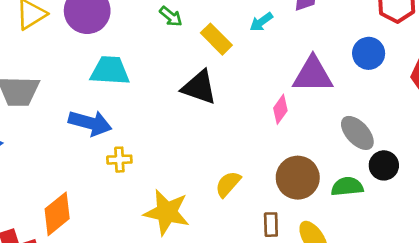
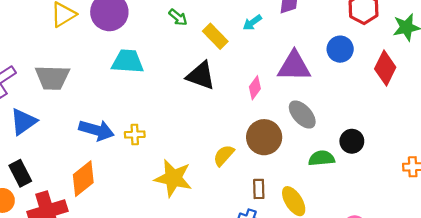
pink diamond: (280, 109) -> (255, 88), moved
blue arrow: (90, 123) -> (96, 130), moved
gray ellipse: (357, 133) -> (302, 115), moved
brown circle: (298, 178) -> (264, 137), moved

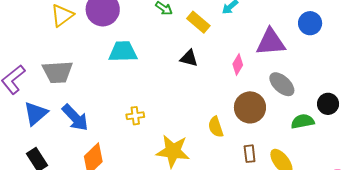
black triangle: (201, 76) -> (189, 58), size x0.7
blue arrow: (96, 130) -> (75, 118), moved, turned 36
yellow semicircle: (224, 155) -> (216, 127), turned -55

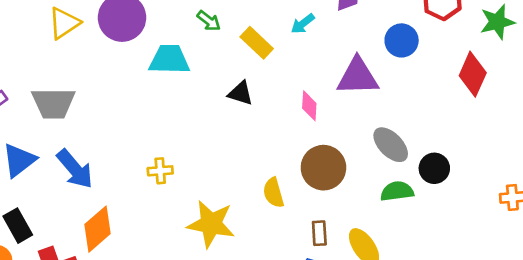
blue circle: (310, 23) -> (402, 40), moved
cyan trapezoid: (123, 52) -> (169, 60), moved
pink diamond: (238, 64) -> (309, 106), turned -30
gray ellipse: (282, 84) -> (391, 145), moved

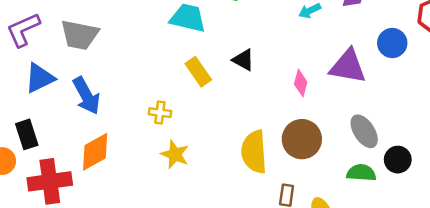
yellow rectangle: (257, 43) -> (198, 72), moved
yellow semicircle: (273, 193) -> (254, 152), size x1.6
yellow star: (211, 224) -> (175, 154), moved, size x0.7

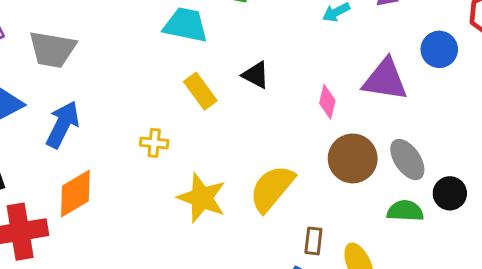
blue arrow: (86, 96) -> (63, 124), turned -123
brown circle: (302, 139) -> (353, 158), moved
yellow semicircle: (254, 152) -> (272, 188), turned 45
yellow star: (175, 154) -> (202, 198), moved, size x1.4

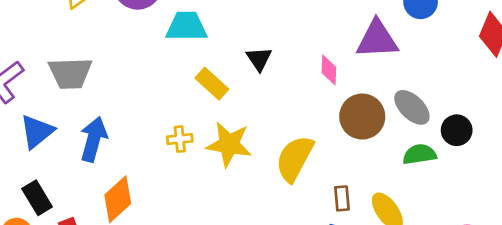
black triangle: (256, 75) -> (259, 59), turned 40
yellow star: (202, 198) -> (229, 144), moved

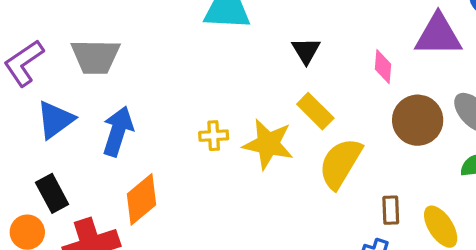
yellow rectangle: (212, 84) -> (315, 111), moved

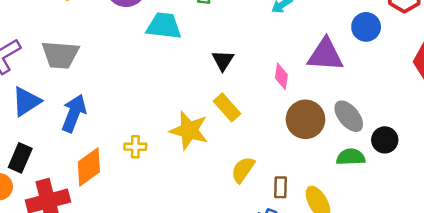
yellow cross: (214, 136) -> (135, 147), moved
yellow semicircle: (340, 163) -> (243, 170), moved, size x0.7
black rectangle: (52, 193) -> (20, 158), turned 48

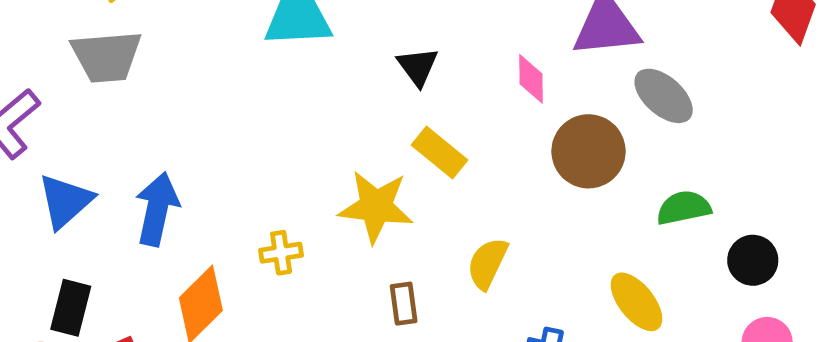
gray trapezoid: (60, 55) -> (107, 56), moved
gray ellipse: (349, 116) -> (664, 96), moved
black circle: (385, 140) -> (753, 260), moved
brown rectangle: (280, 187) -> (404, 304), moved

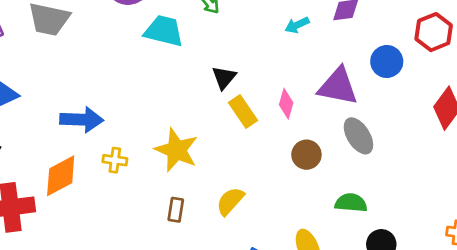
brown circle: (588, 151) -> (306, 155), size x0.7
yellow rectangle: (439, 153) -> (243, 112), moved
blue arrow: (157, 209) -> (82, 120), moved, turned 63

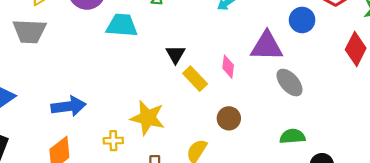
brown circle: (306, 155) -> (229, 118), moved
yellow cross: (115, 160) -> (113, 141), moved

